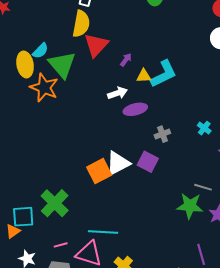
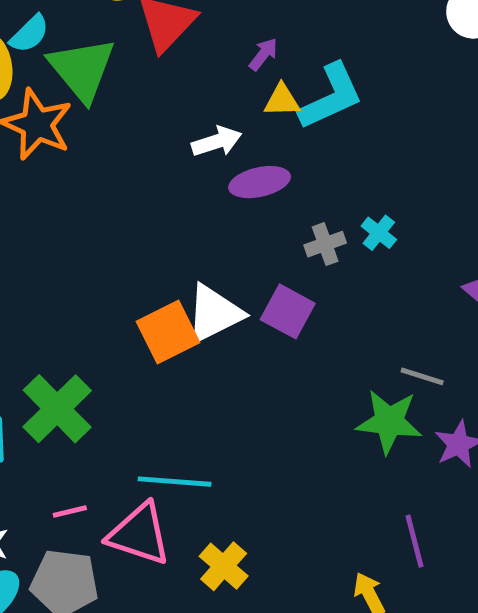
purple arrow: (126, 60) -> (263, 54), moved
cyan cross: (204, 128) -> (379, 233), moved

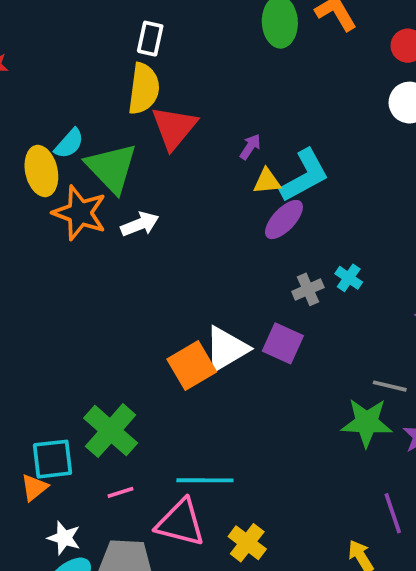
white arrow: (217, 142) -> (140, 224), moved
purple ellipse: (260, 182) -> (284, 220), moved, turned -30
pink line: (70, 512) -> (120, 492), moved

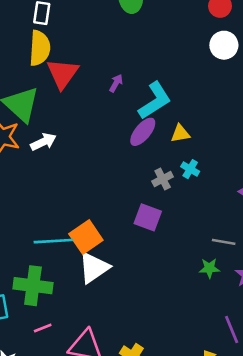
yellow triangle: (267, 181) -> (180, 134), moved
white triangle: (226, 349) -> (94, 268), moved
green star: (367, 423) -> (209, 268), size x0.6
green cross: (111, 431) -> (33, 286), turned -30
cyan line: (205, 480) -> (53, 241), moved

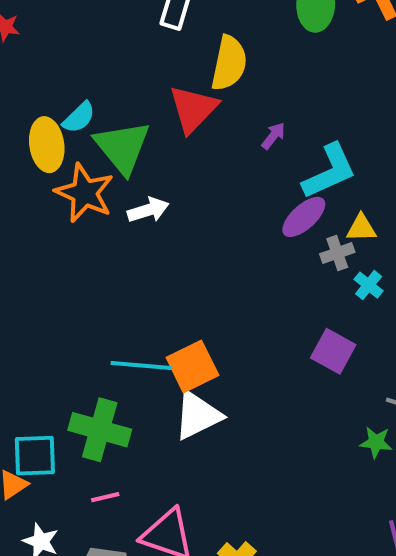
yellow semicircle: (40, 48) -> (229, 63), moved
gray cross: (163, 179) -> (337, 253), moved
purple square: (148, 217) -> (333, 351), moved

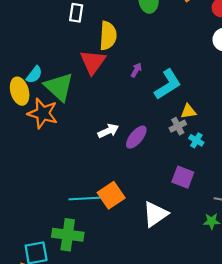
white arrow: (148, 210) -> (108, 131), moved
purple ellipse: (304, 217) -> (136, 137), moved
white triangle: (198, 415) -> (155, 214), moved

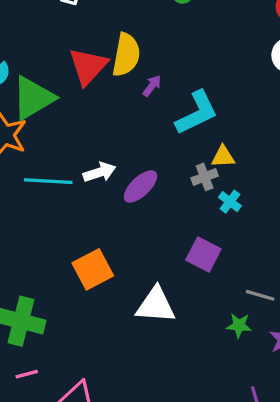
yellow semicircle: (108, 36) -> (126, 55), moved
green triangle: (59, 87) -> (33, 98), turned 40
cyan line: (85, 198) -> (48, 181), moved
white triangle: (155, 214) -> (156, 305), turned 32

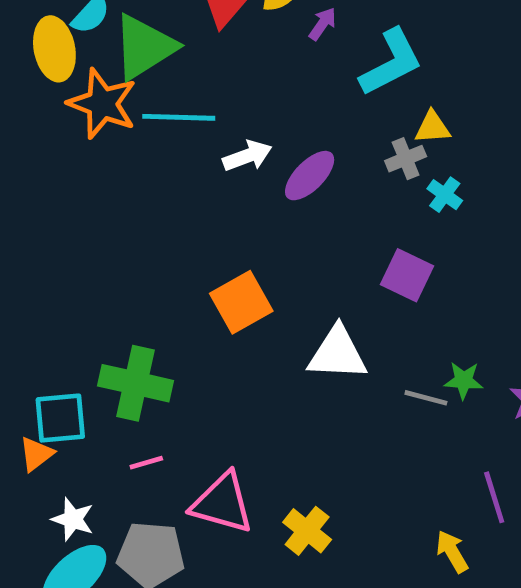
cyan line: (48, 181) -> (179, 117), moved
gray line: (260, 295) -> (426, 398), moved

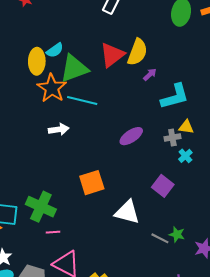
white arrow: (247, 156) -> (59, 129), moved
pink line: (146, 463) -> (53, 232), moved

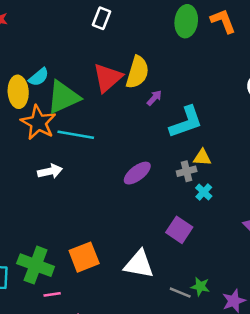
orange square: (92, 183) -> (84, 257), moved

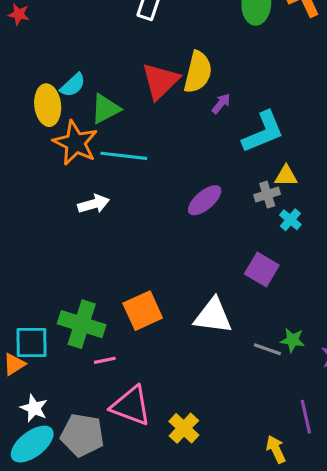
green triangle: (63, 97) -> (105, 109), size x0.7

